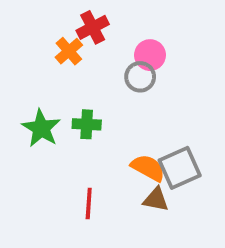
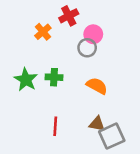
red cross: (93, 27) -> (69, 16), moved
orange semicircle: (148, 168) -> (97, 86), moved
gray square: (180, 168) -> (112, 136), moved

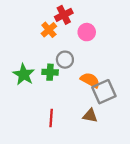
orange cross: (43, 32) -> (49, 30), moved
gray circle: (87, 48) -> (65, 60), moved
gray square: (112, 136) -> (104, 92), moved

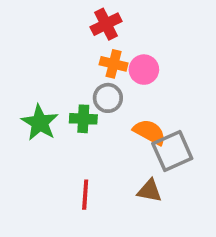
orange cross: (49, 30) -> (114, 64), moved, turned -35
pink circle: (87, 32) -> (144, 70), moved

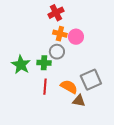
orange semicircle: (150, 132) -> (69, 87), moved
red line: (85, 195) -> (45, 87), moved

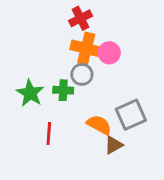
orange cross: (60, 34) -> (86, 49), size x1.5
red line: (45, 87) -> (49, 133), moved
brown triangle: (79, 101) -> (114, 145), turned -40

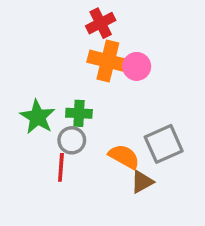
gray circle: (82, 74) -> (72, 140), moved

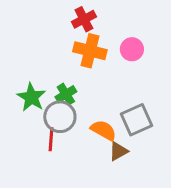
pink circle: (137, 66) -> (132, 49), moved
green cross: (79, 113) -> (66, 94), turned -35
gray circle: (72, 140) -> (60, 117), size x1.4

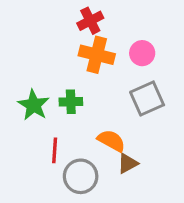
green cross: (66, 94) -> (71, 102), turned 30
gray circle: (60, 117) -> (81, 176), moved
gray square: (136, 120) -> (147, 99), moved

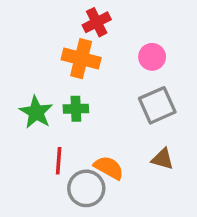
orange cross: (97, 55) -> (81, 59), moved
orange semicircle: (111, 141) -> (109, 168), moved
brown triangle: (128, 163) -> (162, 159), moved, turned 45

